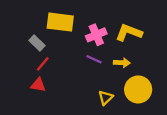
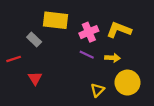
red line: (43, 64) -> (14, 59), moved, turned 32
red triangle: (38, 85) -> (35, 78), turned 48

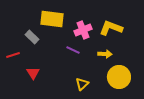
purple line: (87, 55) -> (73, 50), moved
yellow triangle: (97, 90) -> (82, 84), moved

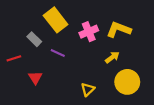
yellow rectangle: (52, 19) -> (56, 20), turned 45
purple line: (73, 50) -> (58, 53), moved
yellow arrow: (105, 54) -> (112, 57), turned -40

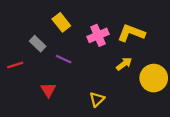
yellow rectangle: (56, 20) -> (61, 22), size x0.7
red triangle: (35, 78) -> (48, 90), moved
yellow circle: (127, 82) -> (154, 78), moved

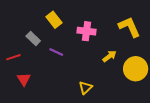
yellow L-shape: (131, 33) -> (129, 27), moved, turned 45
pink cross: (98, 35) -> (86, 31), turned 30
red triangle: (48, 90) -> (24, 79), moved

